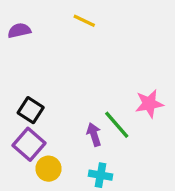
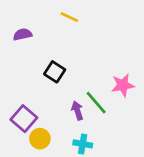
purple semicircle: (19, 30) -> (23, 34), moved
black square: (31, 110) -> (55, 72), moved

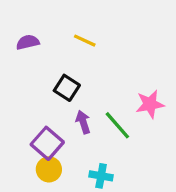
yellow line: (69, 17) -> (85, 41), moved
purple arrow: (77, 111) -> (83, 122), moved
purple square: (24, 119) -> (47, 143), moved

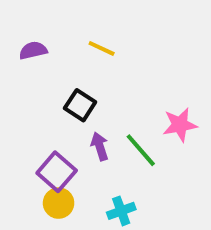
cyan cross: (101, 176) -> (121, 211), turned -30

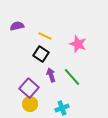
yellow line: (102, 48) -> (45, 36), moved
pink star: (180, 125) -> (78, 44), moved, turned 30

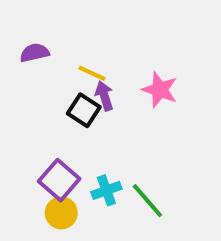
purple arrow: (51, 75) -> (104, 96), moved
green line: (72, 77) -> (147, 201), moved
cyan cross: (62, 108) -> (106, 190), moved

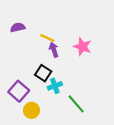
black square: (84, 110) -> (43, 73), moved
purple square: (59, 180) -> (19, 91), moved
cyan cross: (106, 190) -> (55, 86), moved

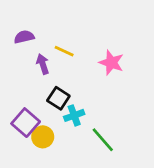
purple arrow: (54, 50) -> (43, 64), moved
yellow circle: (31, 110) -> (43, 137), moved

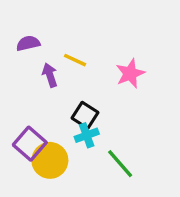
pink star: (111, 63) -> (130, 73), turned 30
black square: (58, 98) -> (85, 115), moved
yellow circle: (43, 137) -> (50, 160), size x1.4

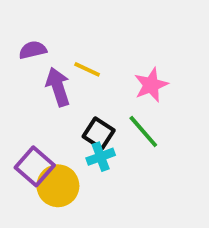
purple arrow: (50, 75) -> (58, 87), size x1.4
green line: (120, 164) -> (143, 131), moved

